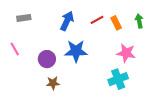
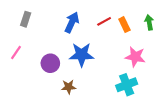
gray rectangle: (24, 18) -> (26, 19), turned -64
pink line: (15, 49) -> (16, 52), turned 64
brown star: (53, 83) -> (69, 87), moved

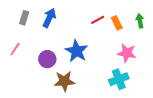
blue arrow: (72, 22) -> (49, 18), moved
blue star: (82, 55) -> (76, 51), turned 30
brown star: (69, 87) -> (64, 81), size x1.5

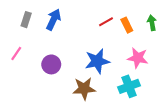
blue star: (76, 51) -> (97, 61), moved, turned 30
brown star: (64, 81) -> (84, 89), moved

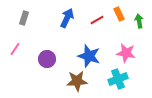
blue arrow: (53, 20) -> (67, 18), moved
orange rectangle: (127, 25) -> (119, 14), moved
blue star: (97, 61) -> (89, 56), turned 30

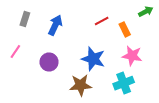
orange rectangle: (119, 14) -> (125, 29), moved
blue arrow: (67, 18) -> (55, 25), moved
green arrow: (139, 21) -> (146, 12), moved, turned 72

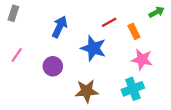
gray rectangle: (25, 19) -> (13, 13), moved
blue star: (93, 59) -> (93, 48), moved

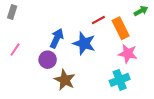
blue arrow: (60, 27) -> (57, 38), moved
orange rectangle: (134, 31) -> (121, 28), size x1.5
brown star: (87, 91) -> (65, 80), moved, turned 30

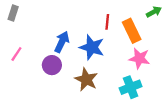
red line: (98, 20) -> (107, 22), turned -56
brown star: (65, 80) -> (86, 79), moved

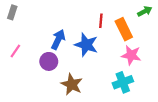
brown star: (86, 79) -> (72, 84), moved

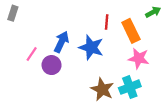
pink line: (15, 51) -> (32, 54), moved
brown star: (72, 84) -> (102, 89), moved

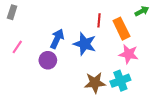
pink line: (32, 54) -> (17, 47), moved
brown star: (102, 89) -> (95, 83), turned -30

